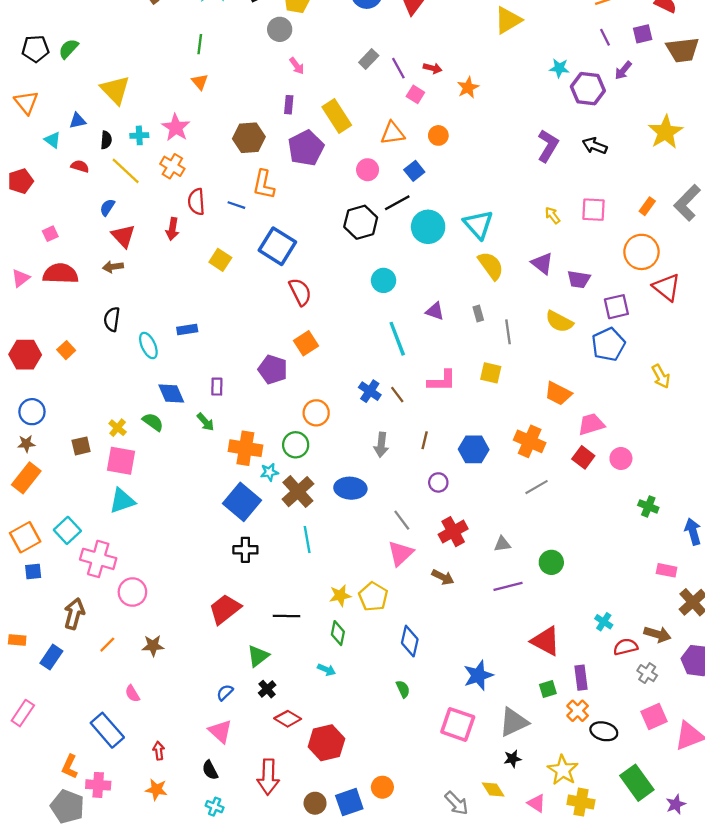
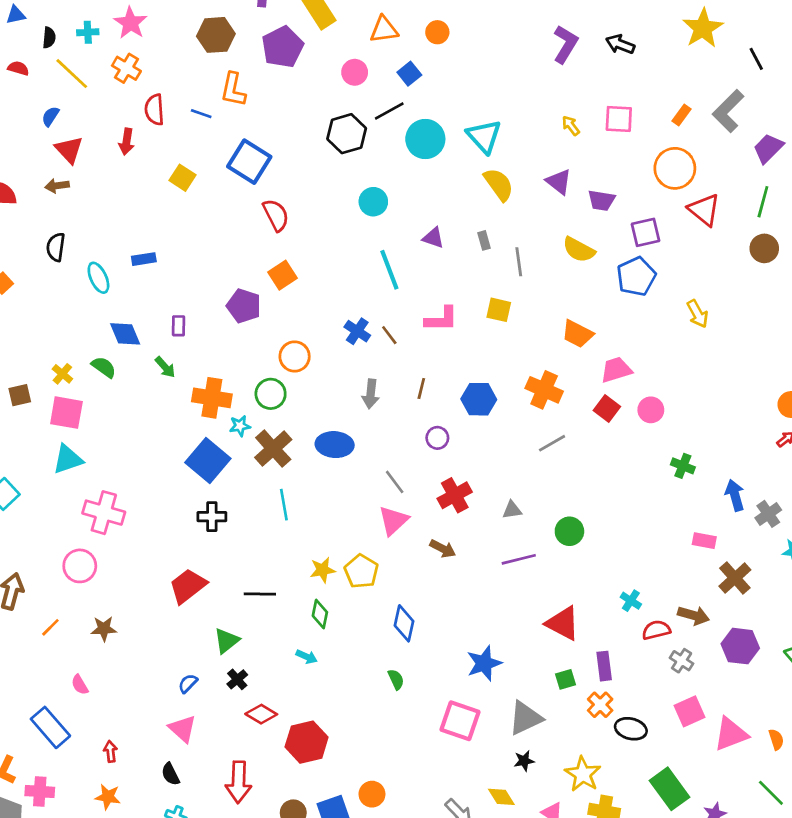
pink cross: (98, 559) -> (104, 513), moved

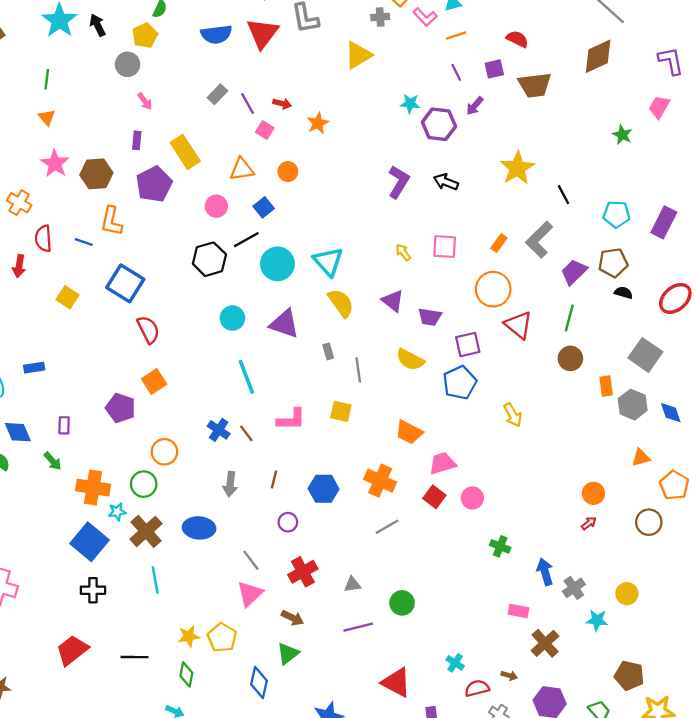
pink star: (130, 23) -> (55, 163), moved
purple triangle: (433, 238) -> (284, 324), moved, size x1.6
brown arrow: (694, 615) -> (509, 676), size x0.6
green triangle: (227, 641) -> (288, 654), moved

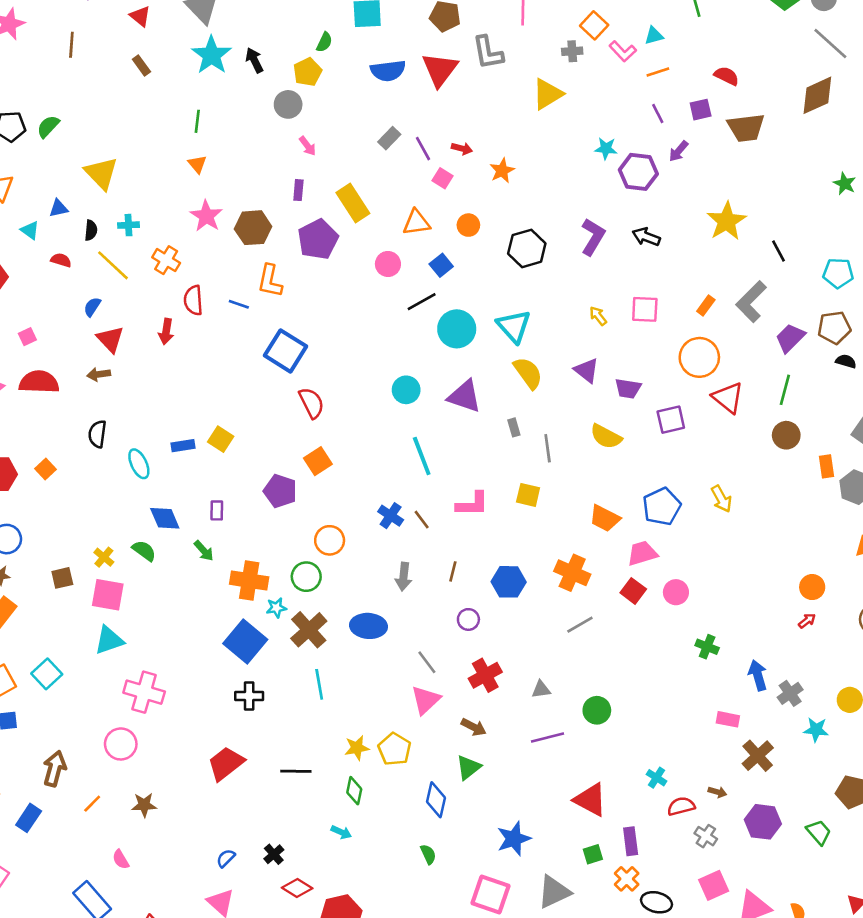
black hexagon: (209, 259) -> (527, 248), moved
yellow square: (68, 297) -> (221, 439), moved
blue pentagon: (460, 383) -> (662, 507), moved

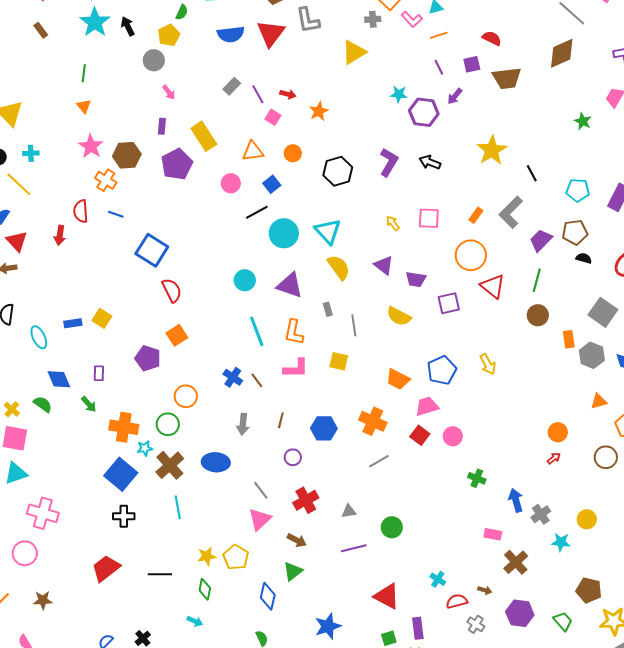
orange cross: (166, 260) -> (106, 180), moved
orange L-shape: (270, 281) -> (294, 332), moved

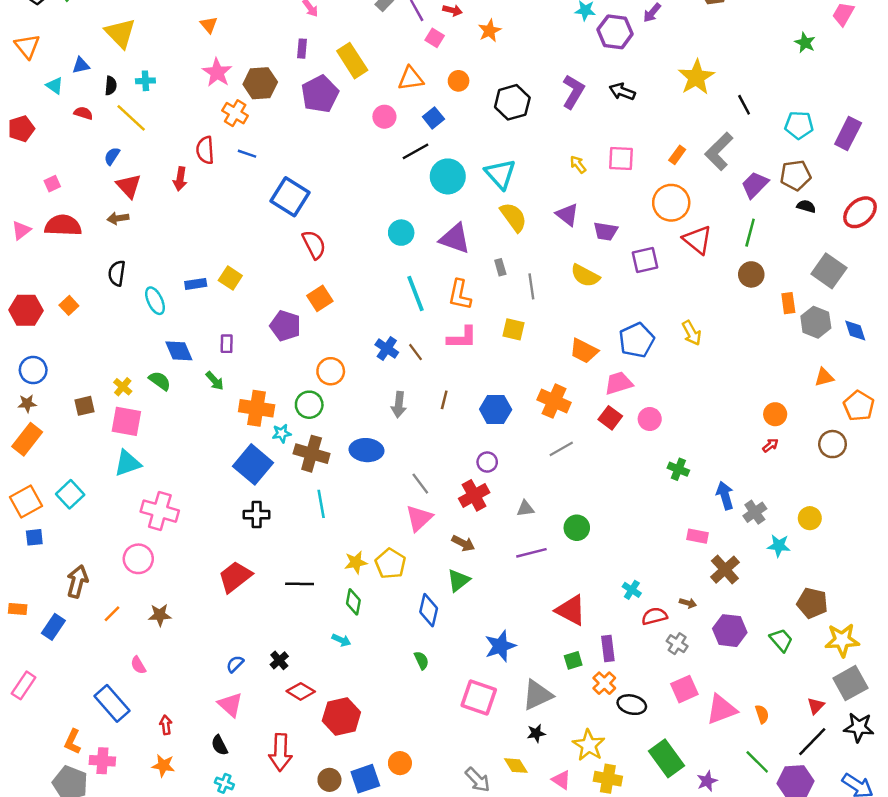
purple circle: (293, 457) -> (487, 462), moved
brown cross: (170, 465) -> (312, 454), turned -32

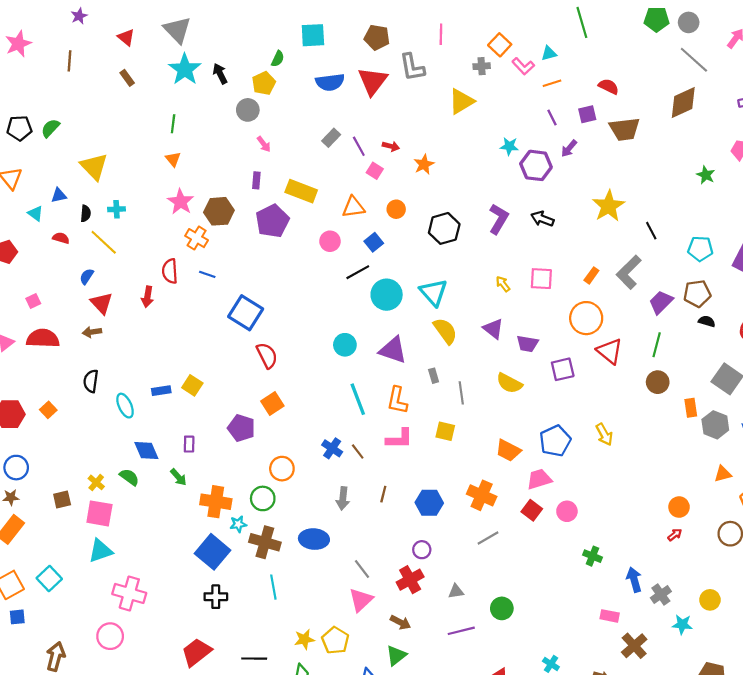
yellow rectangle: (352, 61) -> (301, 191), turned -36

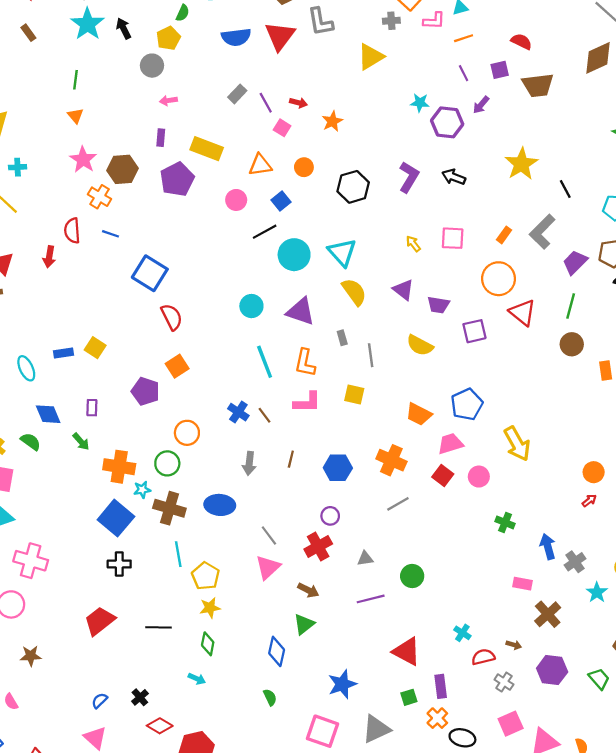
pink L-shape: (523, 66) -> (434, 21), turned -45
pink arrow: (264, 144) -> (168, 101), turned 119
yellow arrow: (604, 434) -> (517, 444), moved, size x1.5
cyan star: (682, 624) -> (597, 592), turned 30
yellow pentagon: (335, 640) -> (206, 576), moved

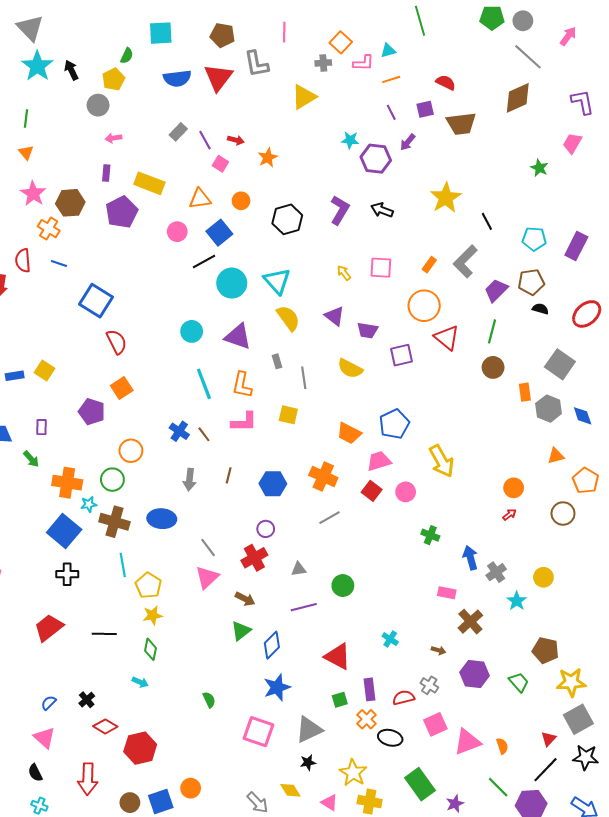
blue square: (281, 201) -> (219, 233), size x1.4
blue diamond: (277, 651) -> (272, 645), moved, turned 32
red semicircle: (483, 657) -> (404, 698), moved

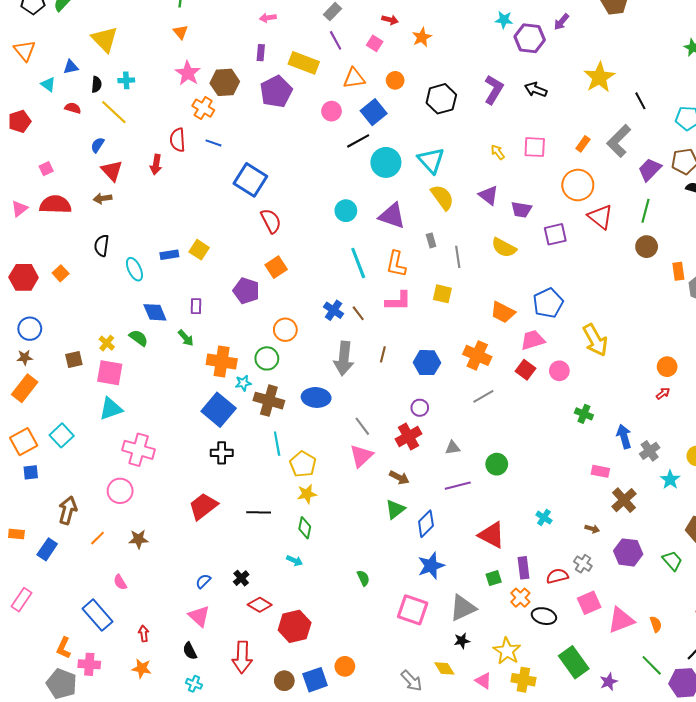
purple line: (205, 140) -> (336, 40), moved
gray arrow: (190, 480) -> (344, 358), size x1.5

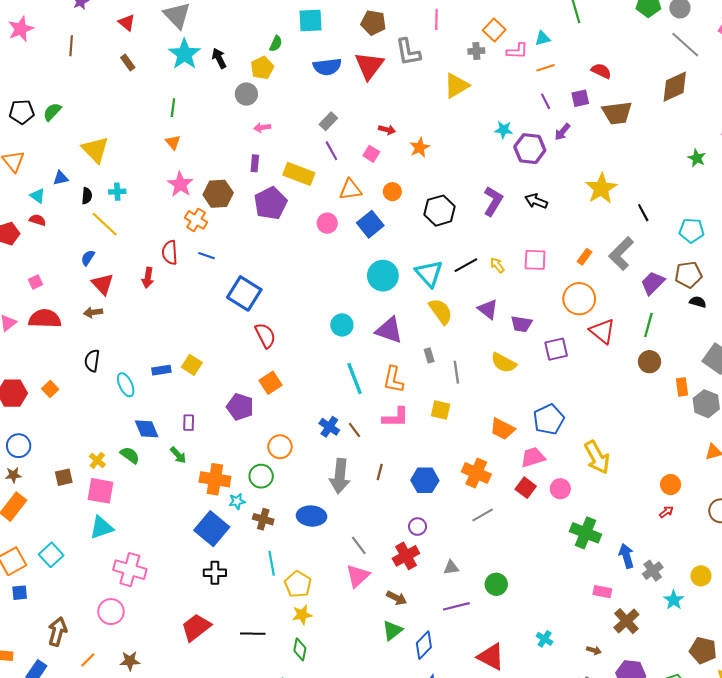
red semicircle: (73, 108) -> (37, 220), moved
black line: (358, 141) -> (466, 265), moved
brown cross: (269, 401) -> (263, 519), size x0.7
green cross: (584, 414) -> (585, 533), size x1.6

